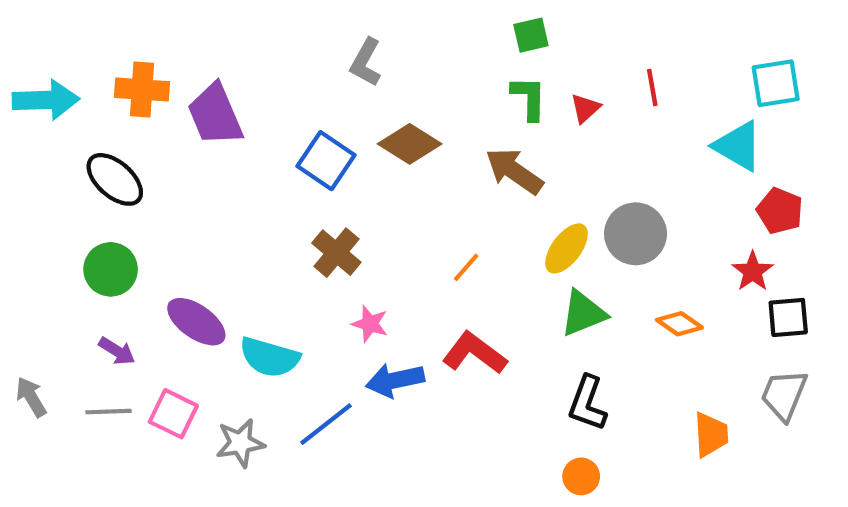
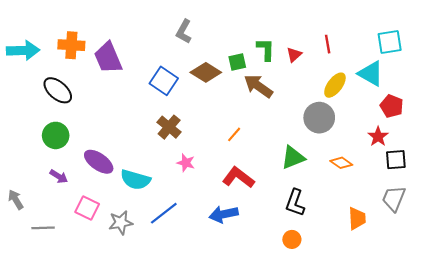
green square: (531, 35) -> (237, 62), moved
yellow ellipse: (567, 248) -> (335, 85), moved
blue arrow: (395, 380) -> (224, 214), moved
gray line: (109, 412) -> (43, 228), moved

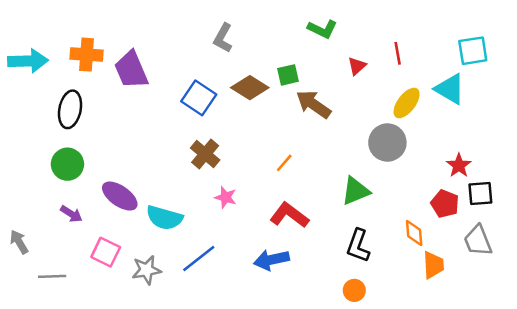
green L-shape: (266, 49) -> (322, 29), moved, turned 115
black ellipse: (58, 90) -> (70, 109), turned 60
red pentagon: (392, 106) -> (445, 204), moved
orange diamond: (341, 163) -> (414, 233), moved, turned 50
gray trapezoid: (394, 198) -> (478, 241), turned -44

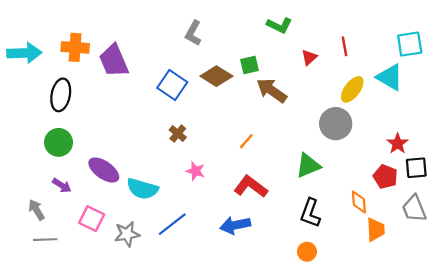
brown cross: (205, 154) -> (178, 134), size x0.7
gray arrow: (19, 242) -> (36, 210), moved

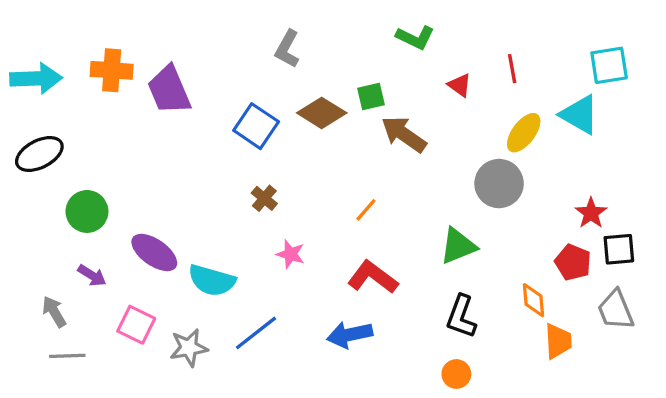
red triangle: (309, 57) -> (460, 85), turned -42
black ellipse: (61, 95) -> (39, 154), moved, turned 52

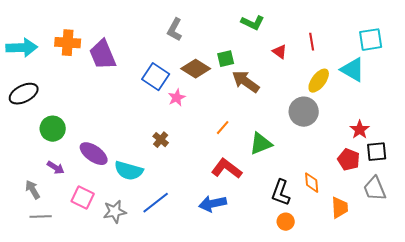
brown cross: (264, 198) -> (161, 140), moved
green triangle: (458, 246) -> (261, 144), moved
pink star: (291, 254) -> (177, 98), moved, turned 30
orange diamond: (534, 300) -> (312, 183), moved
orange circle: (456, 374) -> (286, 222), moved

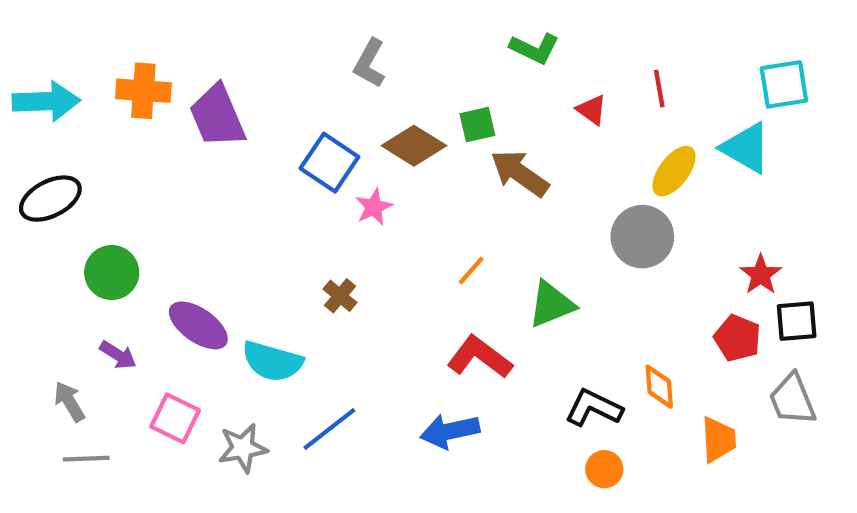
black L-shape: (281, 193) -> (594, 408), turned 96

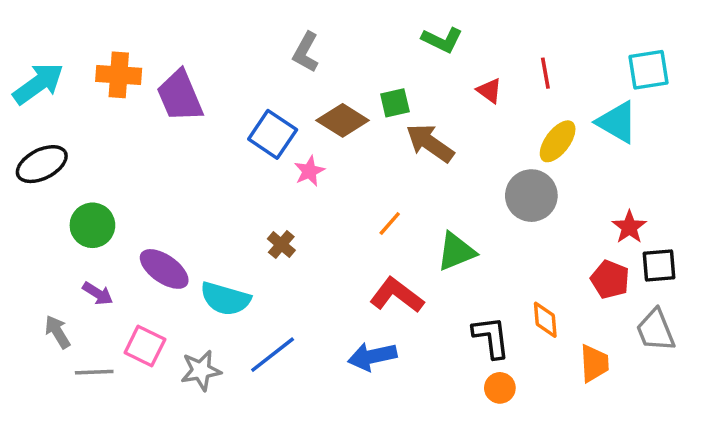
cyan arrow: (46, 101) -> (38, 84), turned -34
black L-shape: (594, 408) -> (491, 337), turned 57
gray line: (86, 459) -> (94, 372), moved

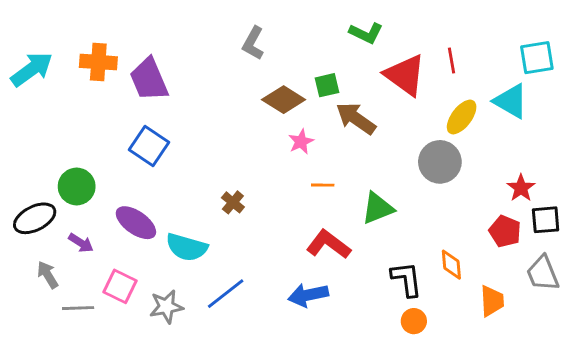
red triangle: (489, 91) -> (405, 75), size x2.0
blue square: (273, 134) -> (149, 146), moved
black ellipse: (42, 164) -> (35, 218), moved
pink star: (309, 171) -> (301, 142), moved
orange line: (390, 224) -> (323, 185), turned 50

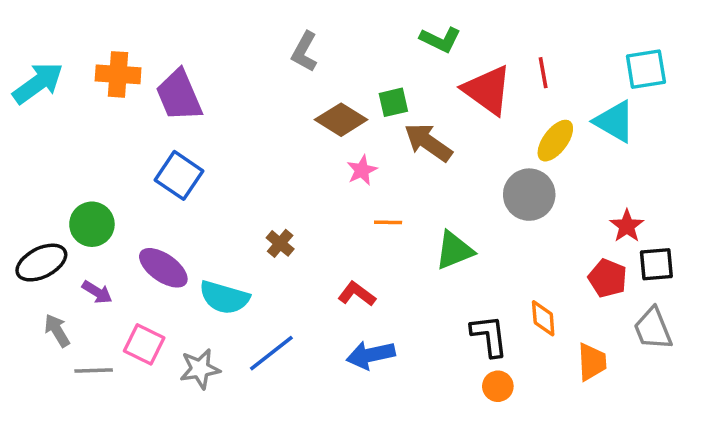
red L-shape: (328, 244) -> (357, 294), moved, size x0.7

